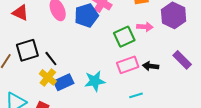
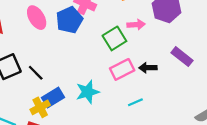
yellow cross: (48, 77) -> (40, 107), moved, turned 30

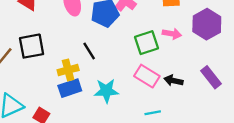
pink rectangle: (122, 69) -> (147, 76), turned 45
black line: (36, 73) -> (89, 51), moved
yellow cross: (40, 107) -> (68, 70), moved

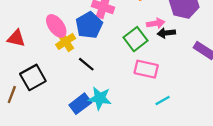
yellow cross: (68, 70) -> (66, 41), moved
black arrow: (174, 81) -> (166, 33), moved
cyan star: (106, 91) -> (100, 98), moved, turned 30

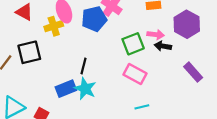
yellow cross: (66, 41) -> (54, 26), moved
black line: (86, 64) -> (83, 66), moved, turned 49

